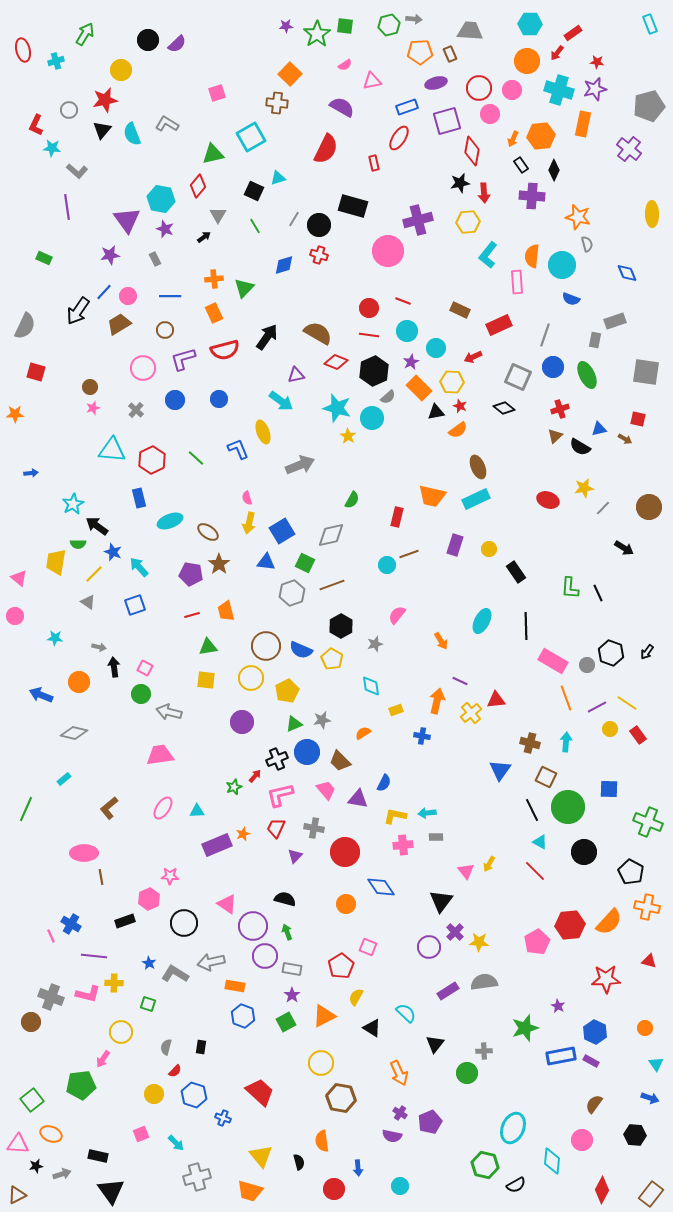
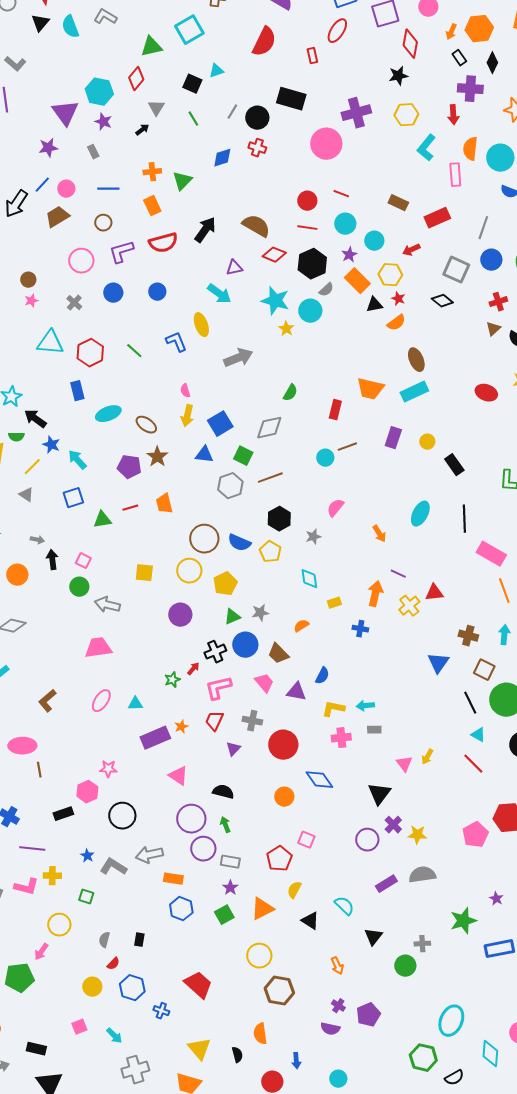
red arrow: (484, 193) -> (453, 115), moved
green triangle: (208, 647) -> (102, 520), moved
pink triangle: (227, 904) -> (178, 776), moved
orange arrow: (399, 1073) -> (337, 966), size x0.7

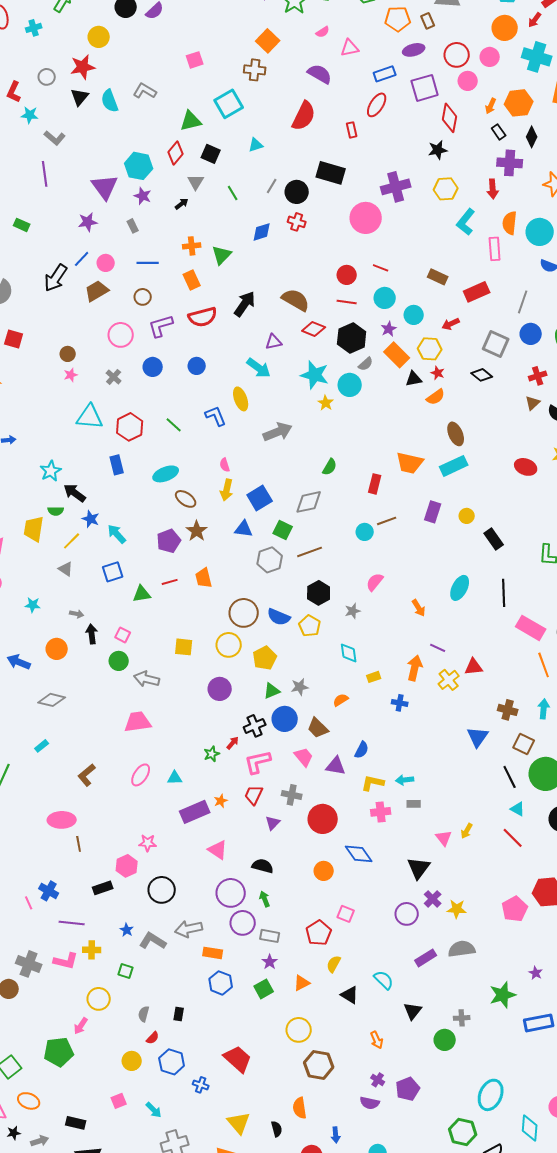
black square: (192, 84) -> (211, 154), moved
cyan ellipse: (108, 414) -> (166, 474), moved
purple pentagon: (129, 467) -> (169, 541), turned -30
orange triangle: (262, 909) -> (302, 983), size x0.7

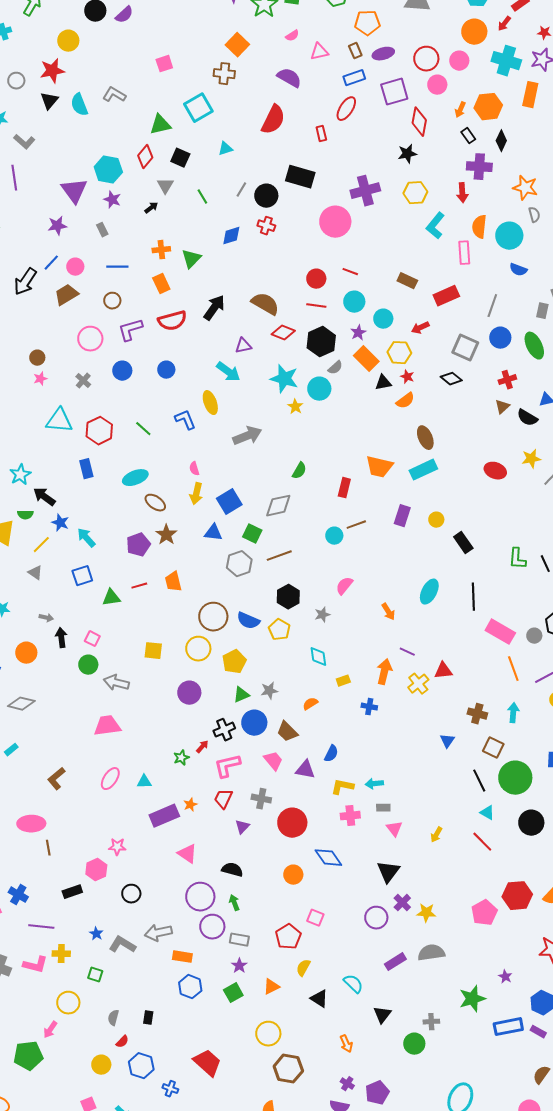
brown rectangle: (428, 21) -> (355, 51), moved
blue triangle: (478, 737) -> (447, 741), size x0.7
pink triangle: (444, 838) -> (394, 829), moved
black circle: (162, 890) -> (131, 894), size x0.7

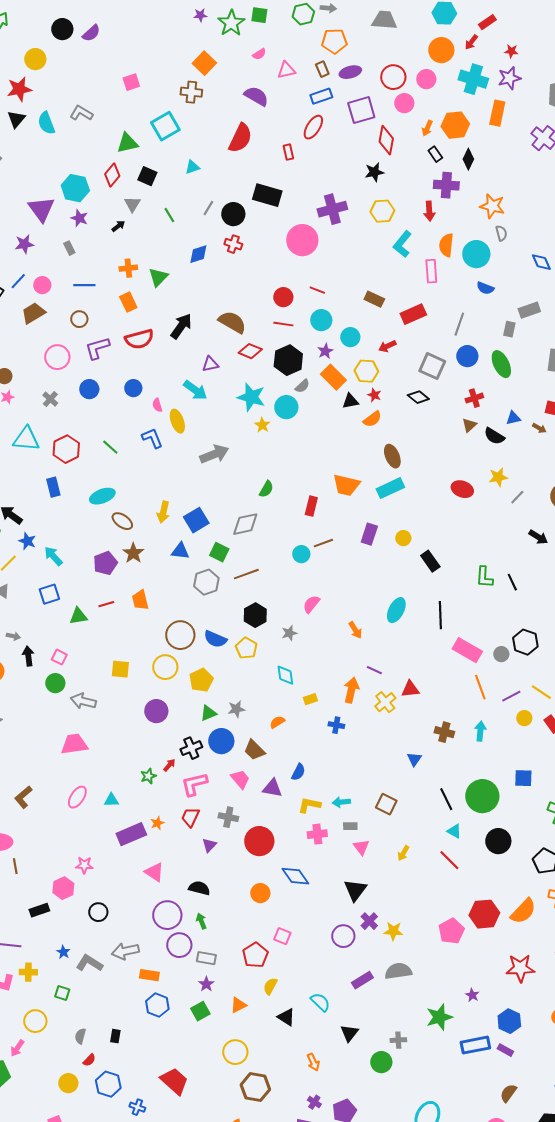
pink semicircle: (194, 469) -> (157, 405), moved
brown square: (493, 748) -> (386, 804), moved

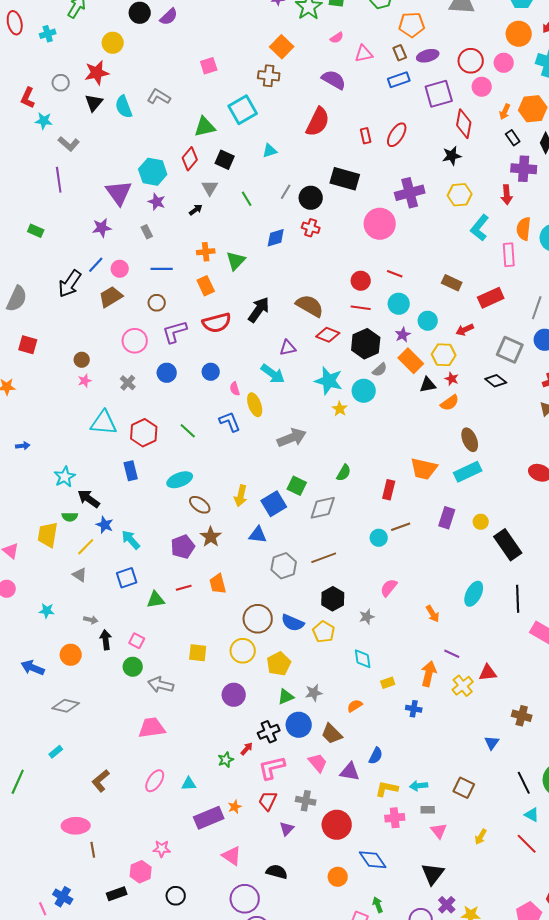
red ellipse: (313, 127) -> (397, 135), moved
green square: (219, 552) -> (297, 486), moved
black rectangle: (430, 561) -> (508, 545), size x1.4
green arrow: (201, 921) -> (378, 905), moved

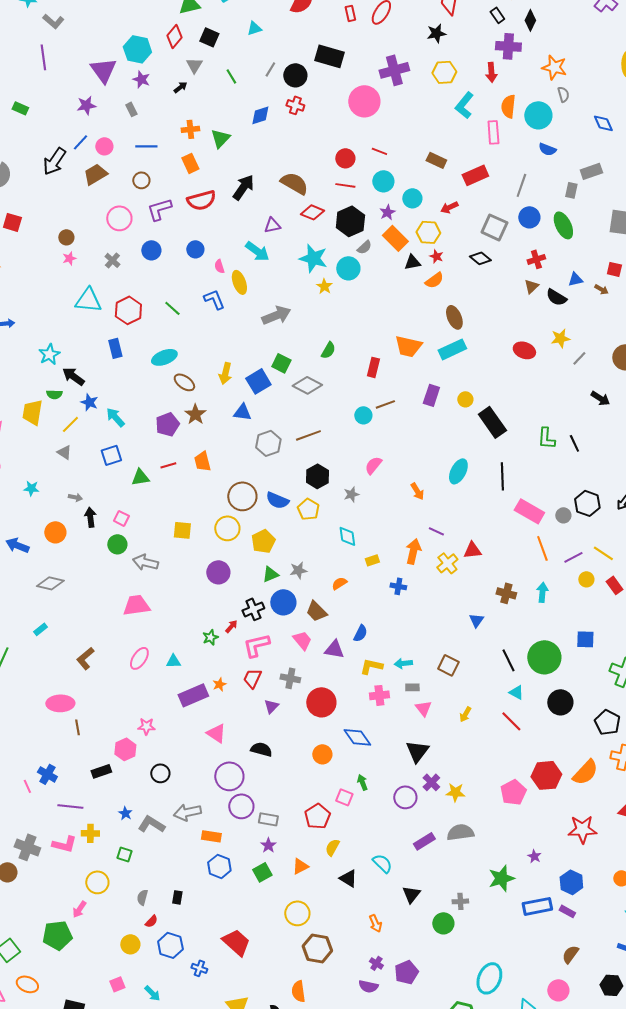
gray diamond: (323, 508) -> (307, 385), turned 40

